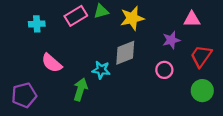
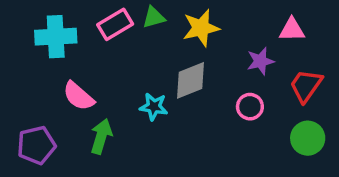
cyan cross: (37, 24) -> (56, 37), size x1.6
green arrow: (80, 89) -> (101, 136), moved

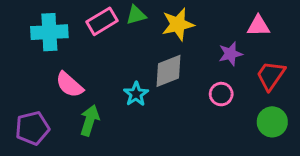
cyan star: (154, 107) -> (136, 94), turned 30

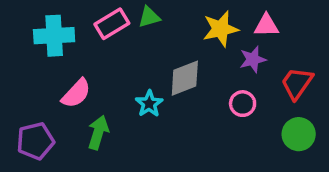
yellow star: (178, 24) -> (221, 29), moved
pink triangle: (258, 26) -> (266, 25), moved
pink semicircle: (69, 85) -> (76, 93), turned -88

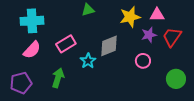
pink rectangle: (112, 24) -> (66, 44), moved
red trapezoid: (297, 83) -> (172, 37), moved
pink semicircle: (76, 93) -> (32, 50), moved

